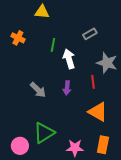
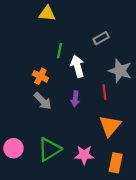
orange cross: (18, 38) -> (40, 76), moved
orange triangle: (98, 112) -> (110, 126), turned 40
pink circle: (20, 146) -> (13, 148), moved
pink star: (75, 148) -> (84, 155), moved

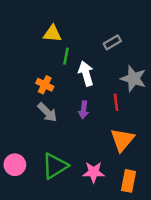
yellow triangle: (47, 13) -> (52, 34), moved

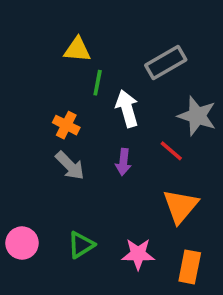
gray rectangle: (112, 42) -> (166, 62), size x1.5
red line: (116, 102) -> (171, 151), turned -42
green triangle: (55, 166) -> (81, 245), size x0.7

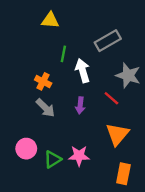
yellow triangle: (77, 50) -> (50, 20), moved
pink circle: (22, 243) -> (26, 149), moved
pink star: (138, 254) -> (79, 156), moved

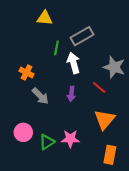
gray rectangle: (108, 41) -> (82, 36), moved
orange cross: (43, 81) -> (26, 73), moved

